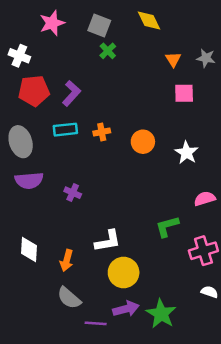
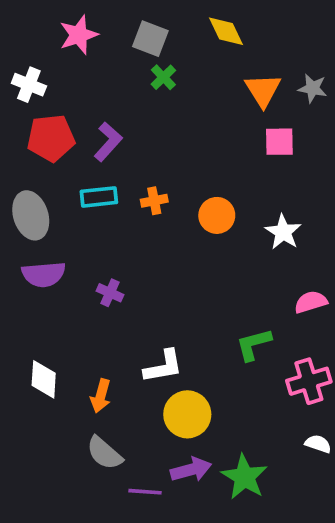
orange triangle: (173, 59) -> (263, 90), size x1.5

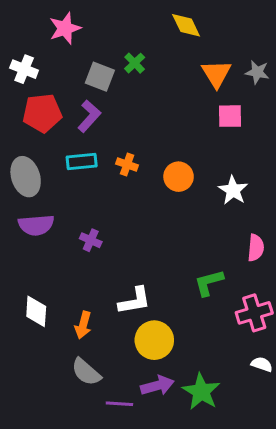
gray square: (150, 39) -> (100, 77), moved
orange cross: (154, 201) -> (127, 165), turned 30
pink semicircle: (311, 302) -> (256, 248), turned 112

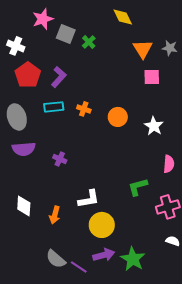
gray square: (100, 77) -> (66, 34), moved
red pentagon: (42, 113) -> (28, 75), turned -30
gray semicircle: (86, 372) -> (56, 259), moved
purple line: (119, 404) -> (79, 267), turned 30

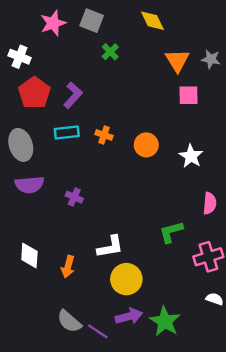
gray square: (66, 34) -> (92, 21), moved

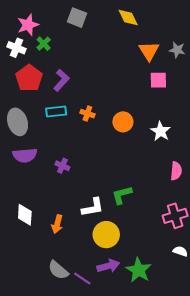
pink star: (53, 23) -> (28, 25), moved
green cross: (110, 52) -> (44, 44), moved
green L-shape: (171, 232) -> (122, 195), moved

